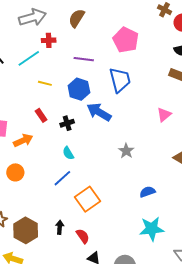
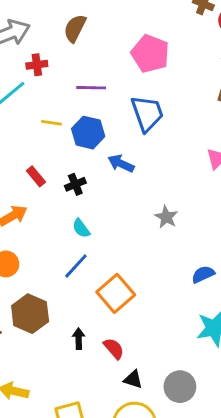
yellow line: (45, 83) -> (51, 123), moved
blue arrow: (99, 112) -> (121, 164), size x0.7
brown hexagon: (26, 230) -> (30, 314), moved

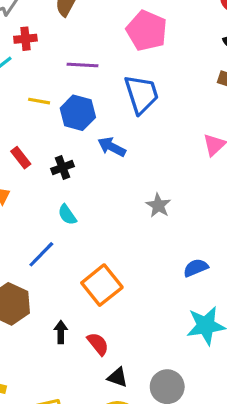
blue line: (76, 266) -> (41, 254), moved

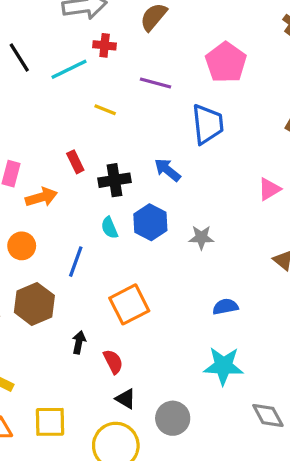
blue hexagon: (78, 113) -> (150, 222), moved
black cross: (62, 168) -> (115, 180), size x1.4
gray star: (158, 205) -> (201, 237), turned 30
blue line: (41, 254) -> (76, 262), turned -36

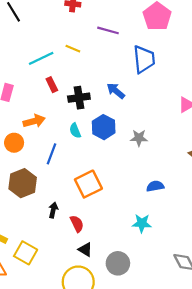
cyan line: (69, 69) -> (41, 58), moved
orange arrow: (41, 197) -> (34, 121), moved
cyan star: (223, 366) -> (142, 223), moved, size x0.7
yellow square: (50, 422) -> (26, 253), moved, turned 30

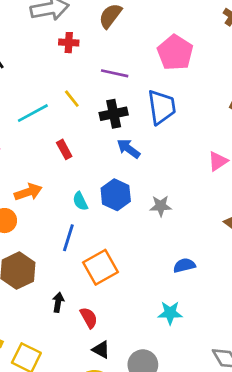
yellow line: (73, 49) -> (72, 99), turned 32
red rectangle: (52, 85) -> (64, 149), moved
black cross: (79, 98) -> (114, 114), moved
blue line: (52, 154) -> (68, 238), moved

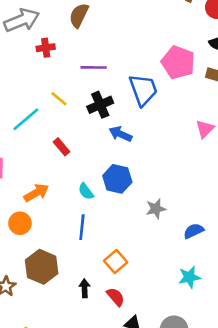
pink pentagon: (175, 53) -> (178, 62), moved
gray star: (161, 206) -> (156, 209), moved
orange square: (100, 267) -> (116, 261), moved, size x0.7

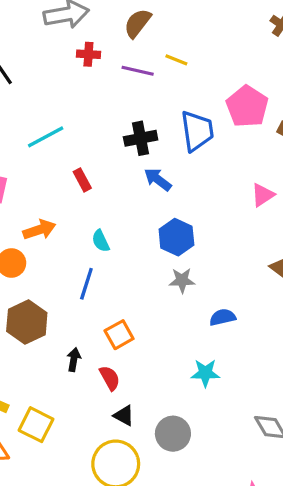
purple line: (94, 67) -> (138, 71), moved
yellow line: (59, 99) -> (176, 60), moved, turned -30
blue hexagon: (117, 179) -> (176, 237), moved

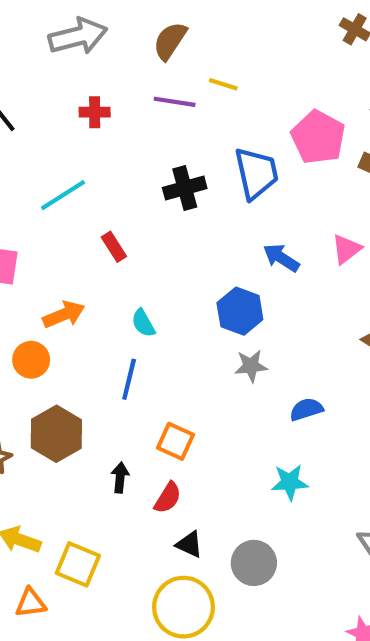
red cross: (88, 54) -> (95, 112), moved
blue arrow: (158, 179) -> (281, 258), moved
orange square: (119, 335) -> (176, 441), turned -32
red semicircle: (110, 378) -> (168, 498), turned 65

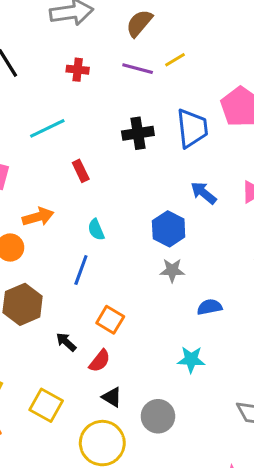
yellow line: (223, 84) -> (175, 60), turned -55
black arrow: (120, 477) -> (66, 342), turned -60
yellow square: (78, 564) -> (46, 405), moved

